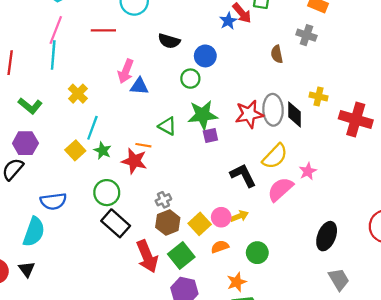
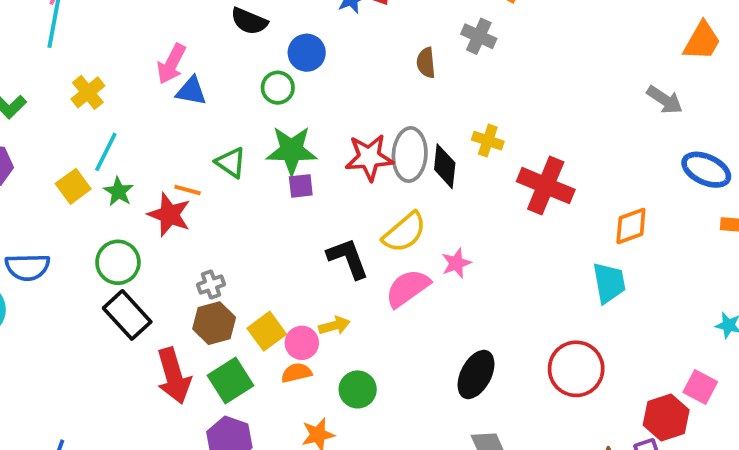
pink circle: (221, 217) -> (302, 343), moved

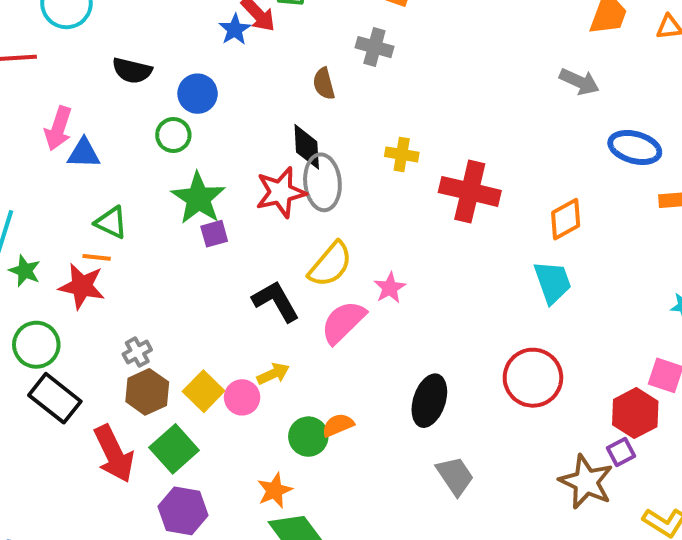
green star: (292, 150) -> (198, 198), turned -30
green triangle: (231, 163) -> (111, 222), moved
black diamond: (445, 166) -> (307, 147), moved
orange semicircle: (296, 373) -> (338, 425), moved

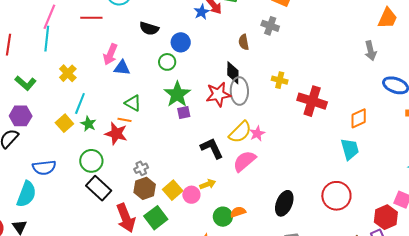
gray arrow: (579, 82) -> (371, 51), turned 48
pink star: (390, 288) -> (257, 134), moved

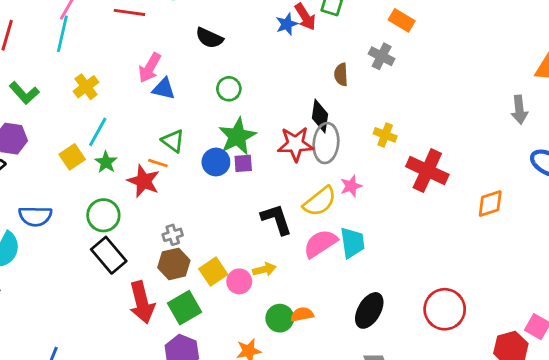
blue circle: (181, 42) -> (216, 162), moved
pink star: (257, 134) -> (351, 186), moved
cyan trapezoid: (350, 149) -> (352, 243), moved

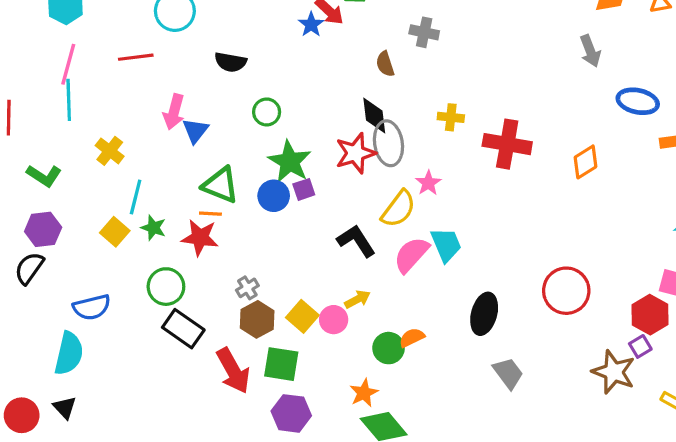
blue triangle: (164, 89) -> (195, 131), turned -50
green triangle: (173, 141) -> (221, 185), size x1.4
green square: (184, 308) -> (281, 364), turned -36

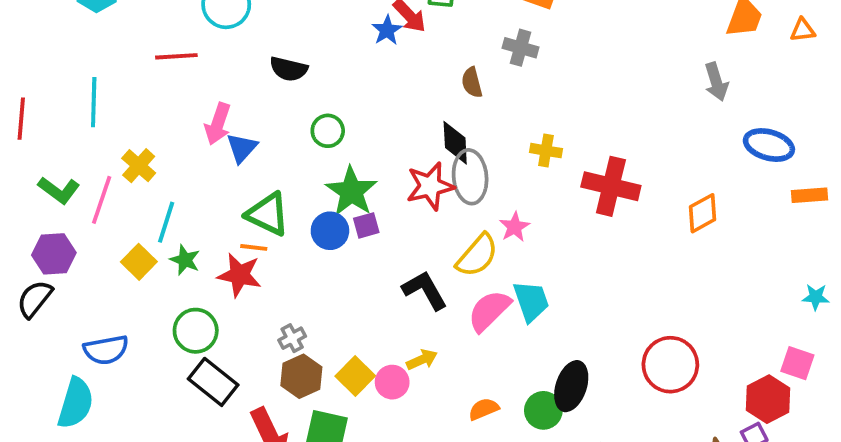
pink line: (68, 64) -> (102, 200), moved
green circle: (389, 348) -> (543, 410), moved

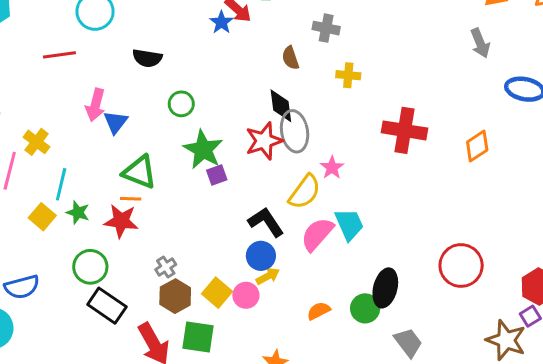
yellow cross: (546, 151) -> (348, 75), moved
blue circle: (330, 231) -> (261, 256), moved

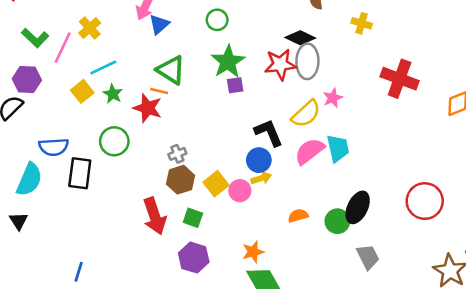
black diamond: (281, 106) -> (300, 38), turned -68
cyan line: (61, 184) -> (103, 67), turned 40
black rectangle: (107, 306) -> (80, 173), moved, turned 52
green square: (198, 337) -> (193, 218), size x0.7

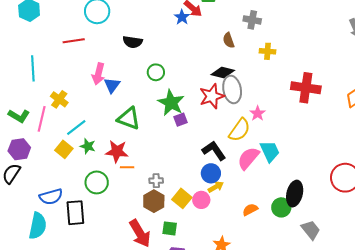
orange line: (159, 91) -> (127, 167), moved
gray cross: (177, 154) -> (156, 181), moved, turned 32

